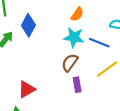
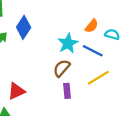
orange semicircle: (77, 14) -> (92, 26), moved
cyan star: (74, 37) -> (68, 43), turned 30

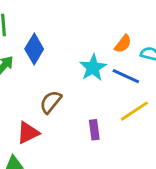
brown semicircle: (62, 68) -> (51, 102), moved

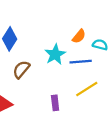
blue line: (126, 76) -> (81, 62), turned -30
brown semicircle: (51, 102) -> (21, 69), moved

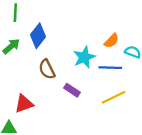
brown semicircle: (21, 69) -> (47, 69), turned -72
purple rectangle: (55, 103) -> (72, 90), moved, turned -56

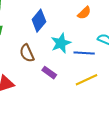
blue diamond: (38, 36) -> (39, 21), moved
orange semicircle: (111, 41) -> (84, 13), moved

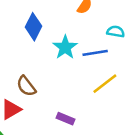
brown semicircle: (27, 53) -> (26, 86), moved
purple rectangle: (49, 73) -> (65, 119), moved

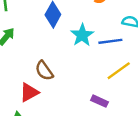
purple rectangle: (65, 119) -> (100, 101), moved

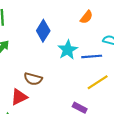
brown semicircle: (44, 71) -> (33, 79), turned -42

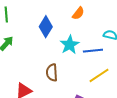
orange semicircle: (86, 17) -> (78, 13), moved
brown semicircle: (33, 79) -> (52, 73), moved, turned 72

